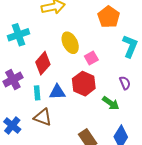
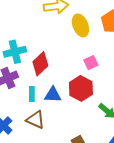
cyan cross: (19, 35) -> (15, 52), moved
yellow ellipse: (70, 43) -> (80, 25), moved

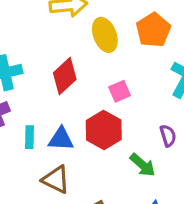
red diamond: (40, 64) -> (65, 76), moved
brown triangle: (36, 120) -> (56, 180), moved

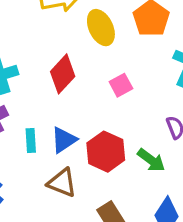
red hexagon: (104, 130) -> (106, 152), moved
blue triangle: (61, 139) -> (64, 140), turned -32

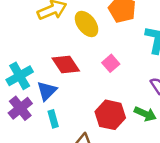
red diamond: (63, 74) -> (66, 64), turned -64
blue triangle: (64, 140) -> (47, 91), moved

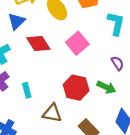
pink square: (111, 63) -> (77, 43), size x1.5
blue triangle: (47, 91) -> (16, 21), moved

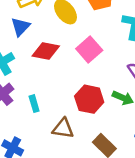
red diamond: (38, 44) -> (46, 51), turned -45

